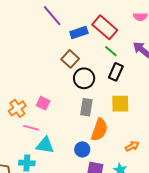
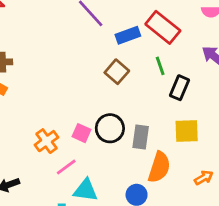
green line: (111, 51) -> (160, 66), moved, turned 32
black circle: (84, 78) -> (110, 128), moved
pink line: (31, 128) -> (66, 167), turned -49
orange arrow: (132, 146) -> (204, 178), moved

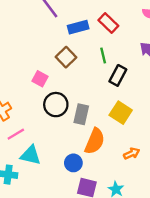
red rectangle: (163, 27) -> (108, 23), size x0.7
yellow square: (187, 131) -> (121, 113), turned 30
pink square: (82, 133) -> (40, 79), moved

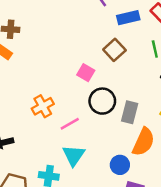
pink line: (16, 134) -> (70, 124), moved
cyan triangle: (31, 155) -> (74, 155), turned 50

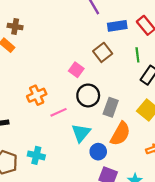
cyan triangle: (74, 155) -> (81, 133), moved

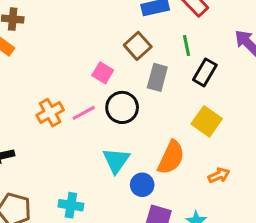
gray rectangle: (111, 107) -> (157, 77), moved
pink line: (58, 112) -> (84, 113), moved
cyan cross: (36, 155) -> (71, 205), moved

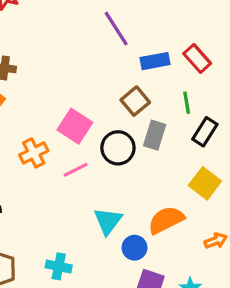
pink square: (103, 73) -> (75, 126), moved, size x1.5
black circle: (122, 107) -> (118, 148), moved
orange cross: (50, 113) -> (34, 153), moved
orange semicircle: (171, 157) -> (166, 220), turned -144

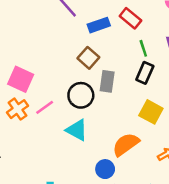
green line: (187, 103) -> (143, 48), moved
pink square: (75, 126) -> (21, 79), moved
pink line: (76, 170) -> (45, 107), moved
cyan triangle: (108, 221) -> (77, 130), moved, turned -30

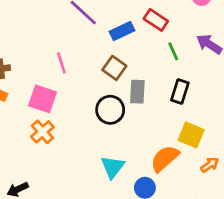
black rectangle: (145, 73) -> (180, 91), moved
pink line: (45, 107) -> (61, 63), moved, turned -66
yellow square: (151, 112) -> (191, 135), moved
cyan triangle: (77, 130) -> (113, 167), moved, turned 45

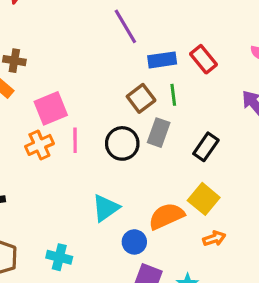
green line: (173, 51) -> (173, 95), moved
pink line: (61, 63) -> (75, 140), moved
pink square: (43, 99) -> (51, 108), turned 32

